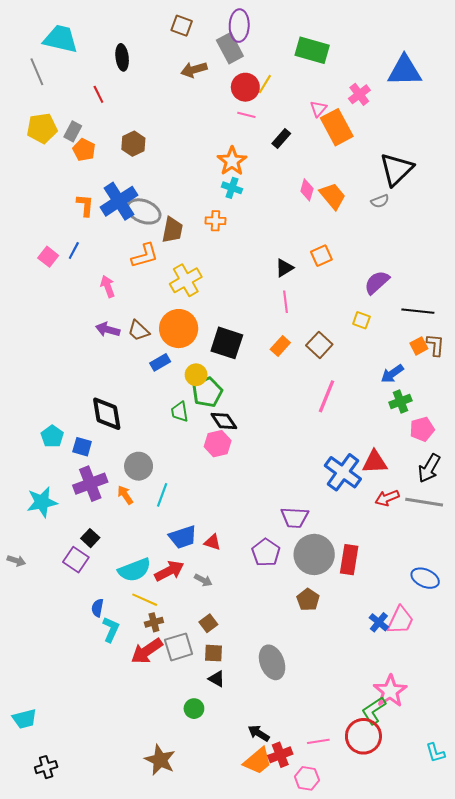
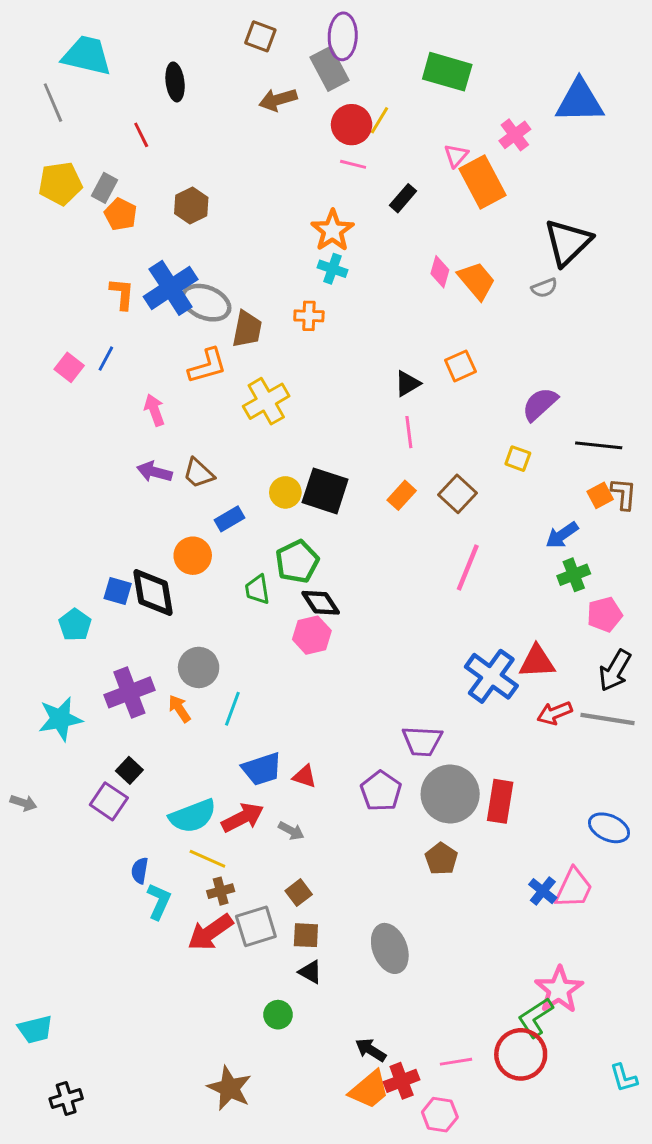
orange circle: (179, 329) -> (193, 556), moved, size x0.7
yellow circle: (196, 375) -> (285, 492), moved
blue square: (82, 447) -> (118, 591), moved

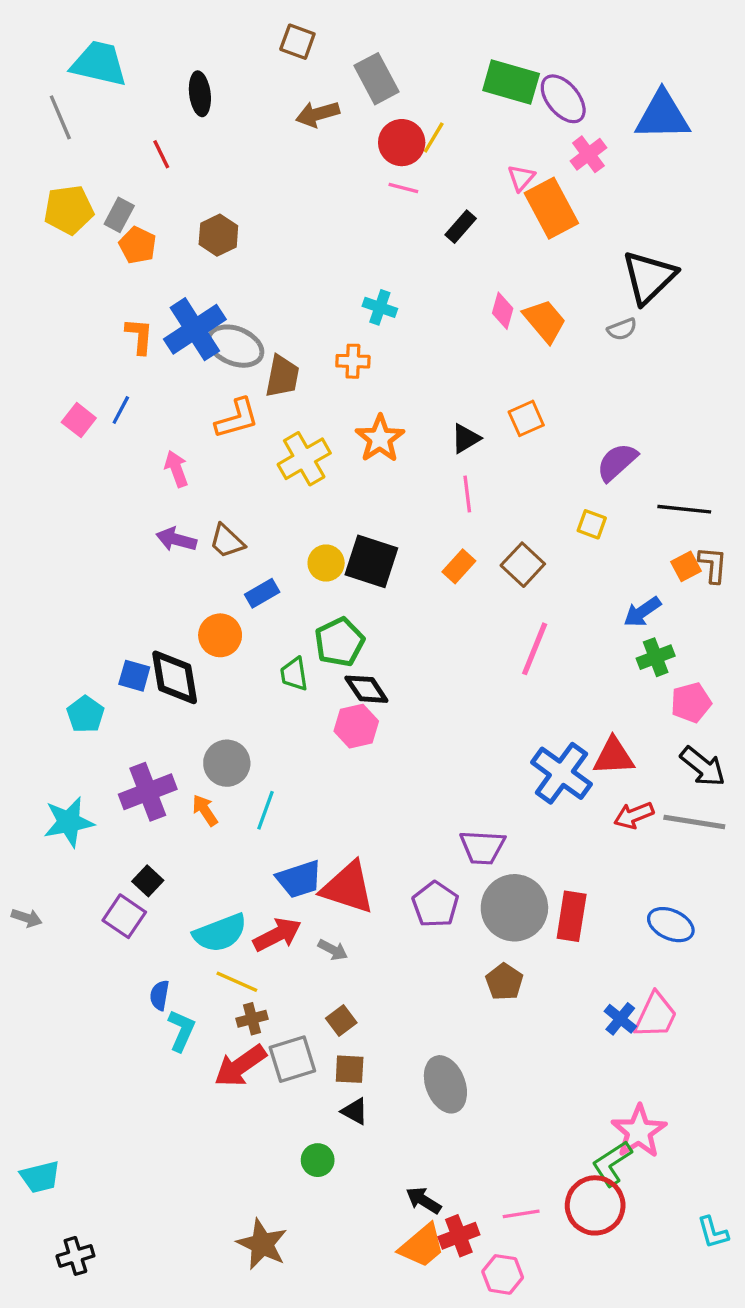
purple ellipse: (343, 36) -> (563, 99), moved, turned -42
orange star: (332, 231) -> (380, 439), moved
black arrow: (615, 670) -> (703, 767), turned -81
red triangle: (304, 776) -> (348, 888), size x2.0
blue ellipse: (609, 828) -> (671, 925), moved

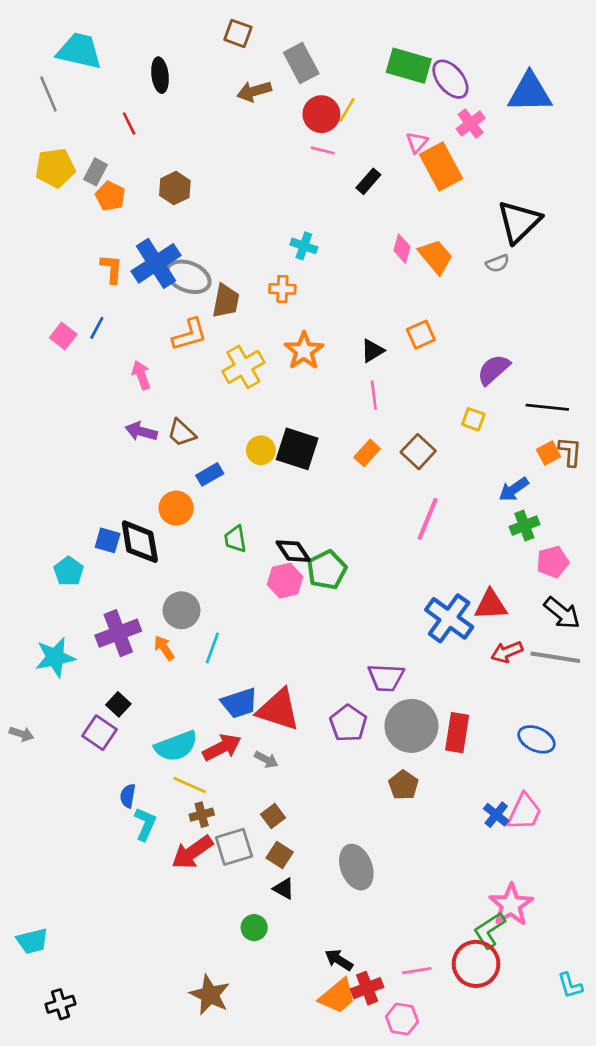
green pentagon: (339, 642) -> (327, 570), moved
brown square: (350, 1069) -> (280, 855), turned 30

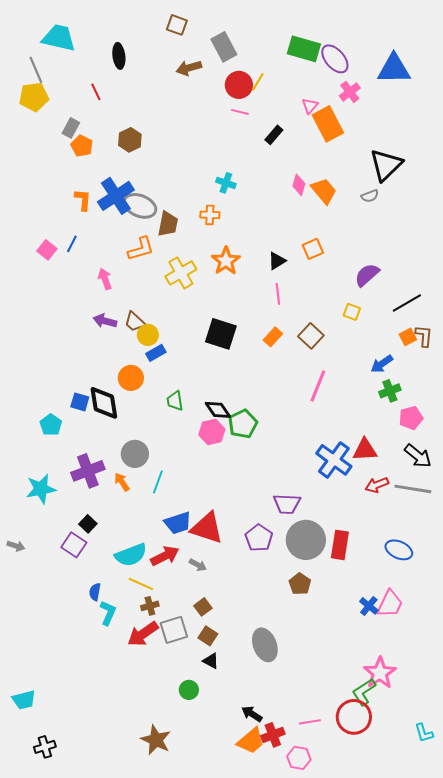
yellow pentagon: (55, 168) -> (34, 97), moved
black line: (547, 407) -> (407, 303), turned -36
yellow circle: (261, 450) -> (148, 335), moved

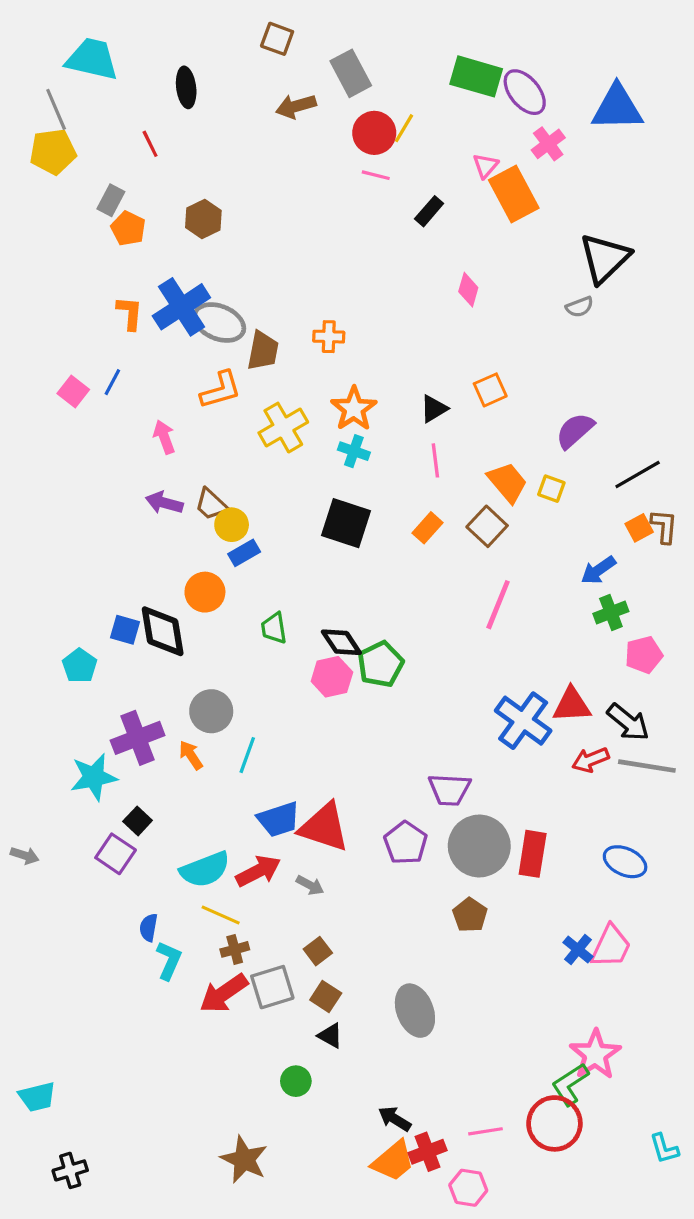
cyan cross: (226, 183) -> (354, 451), moved
orange trapezoid: (324, 191) -> (507, 482), moved
black arrow: (418, 456) -> (628, 722), moved
cyan star: (41, 489) -> (94, 777), moved

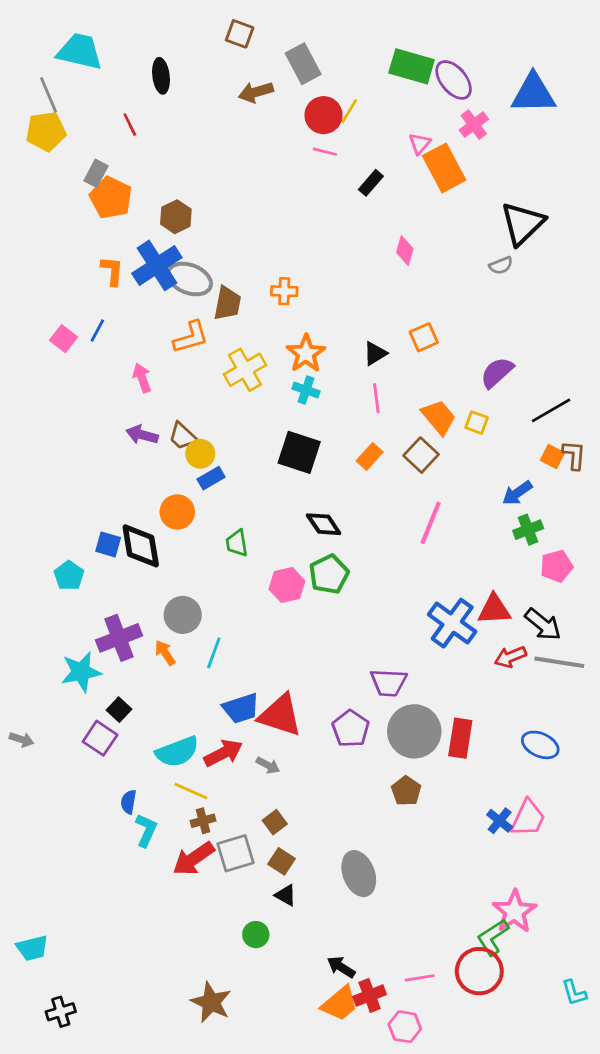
brown hexagon: (203, 219) -> (176, 217), moved
orange pentagon: (128, 228) -> (111, 198), size x1.4
orange square: (639, 528) -> (552, 456), turned -35
black diamond: (341, 642) -> (324, 524), moved

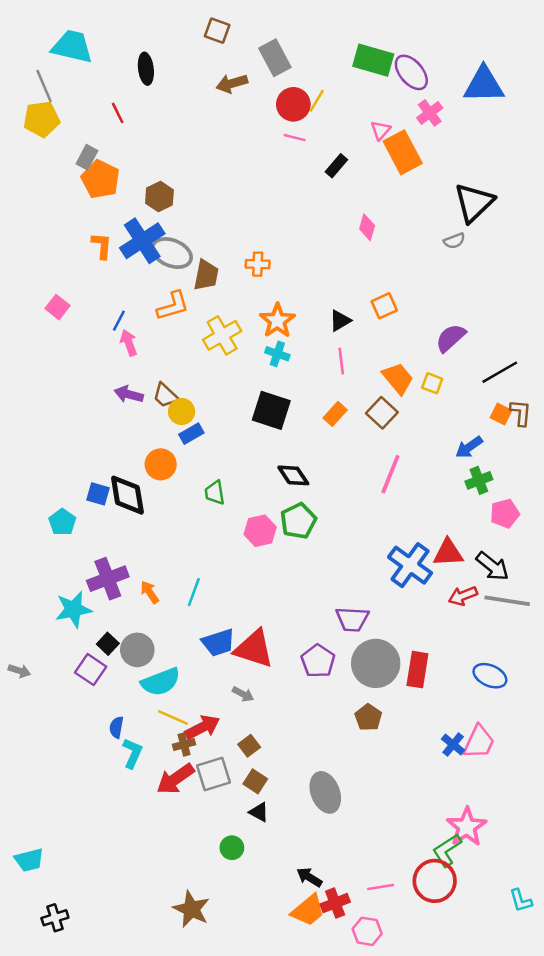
blue line: (97, 330) -> (119, 321), moved
gray circle: (183, 615) -> (137, 650), moved
red arrow: (223, 753) -> (202, 727), moved

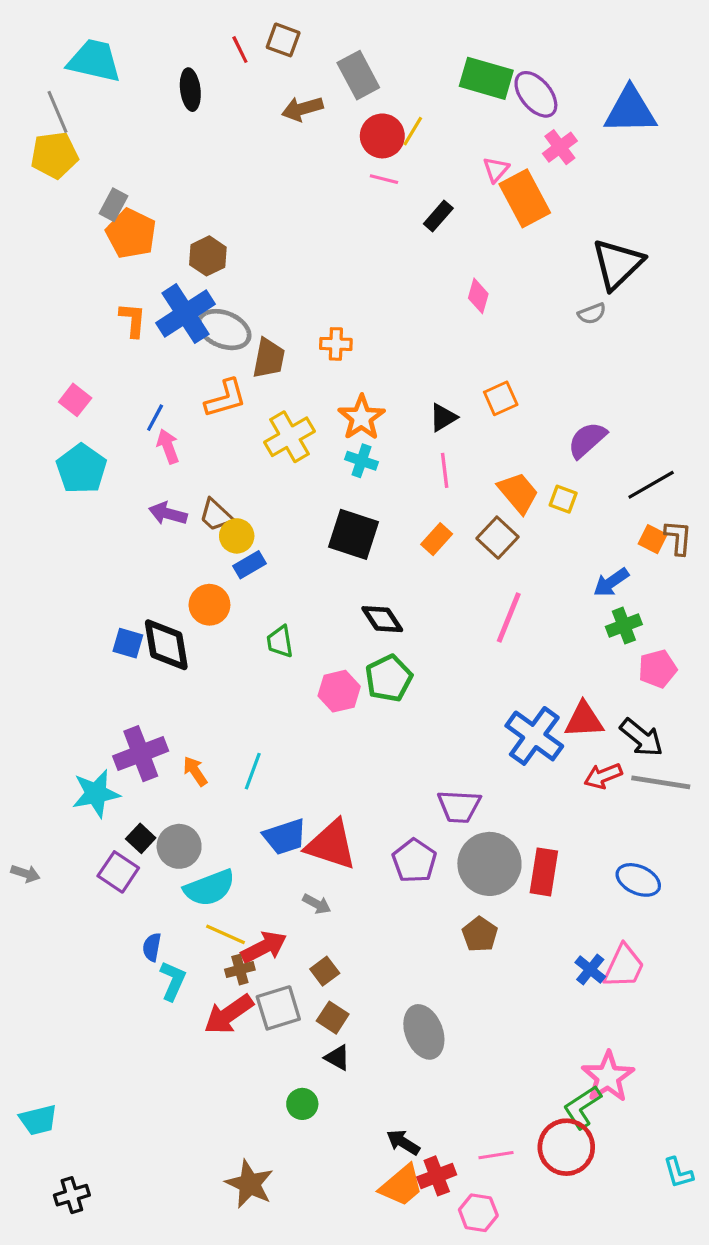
red line: (118, 113) -> (240, 50), moved
cyan pentagon: (62, 522) -> (81, 469), moved, size x1.4

